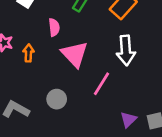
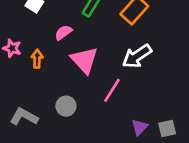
pink semicircle: (54, 27) -> (63, 33), turned -120
white arrow: (126, 50) -> (137, 56), turned 60

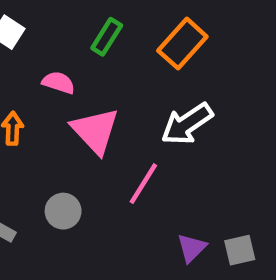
pink semicircle: (63, 33) -> (58, 83), turned 54

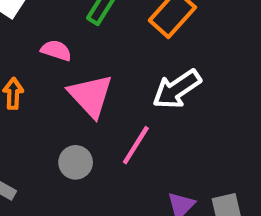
gray circle: (63, 211) -> (76, 162), moved

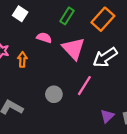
pink triangle: (91, 96) -> (73, 49), moved

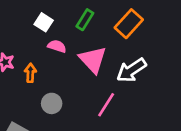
white square: (20, 14) -> (44, 22), moved
gray circle: (54, 94) -> (52, 103), moved

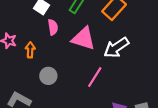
pink semicircle: (57, 46) -> (53, 27), turned 63
pink triangle: (93, 60) -> (83, 38), turned -30

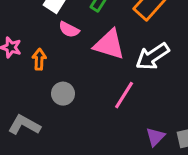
pink semicircle: (53, 27) -> (69, 30), turned 126

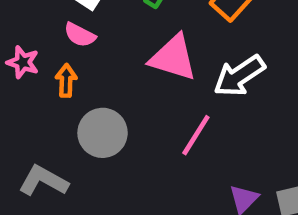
pink semicircle: (69, 30) -> (80, 35), moved
gray circle: (63, 94) -> (103, 133), size x1.4

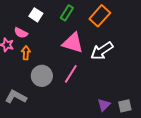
pink semicircle: (80, 35) -> (21, 33), moved
pink line: (196, 135) -> (71, 74), moved

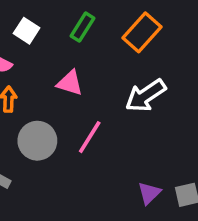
pink triangle: (73, 43) -> (70, 83), moved, size x0.7

